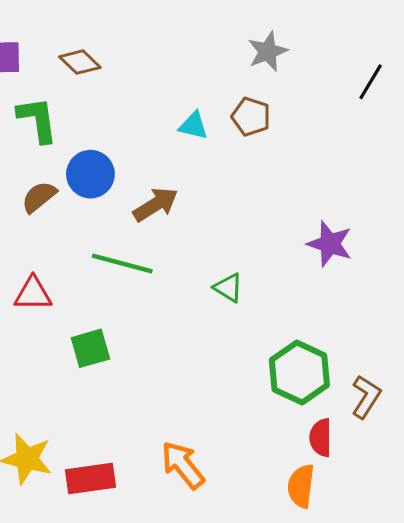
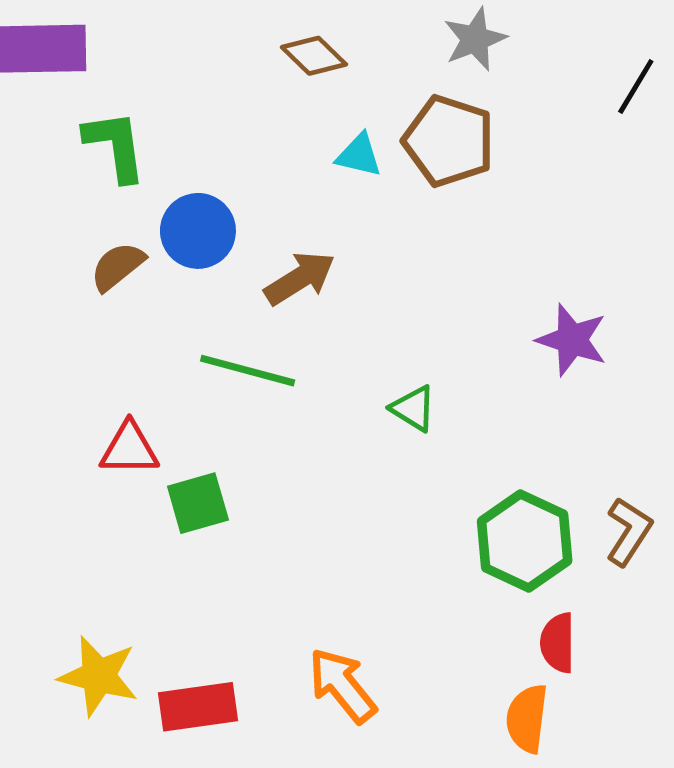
brown diamond: (80, 62) -> (314, 56), moved
brown pentagon: (251, 117) -> (449, 141), size x1.5
red triangle: (33, 294) -> (129, 449), moved
brown L-shape: (366, 397) -> (629, 532), moved

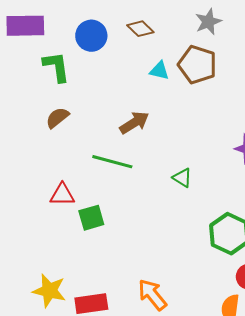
blue circle: (198, 231) -> (91, 36), moved

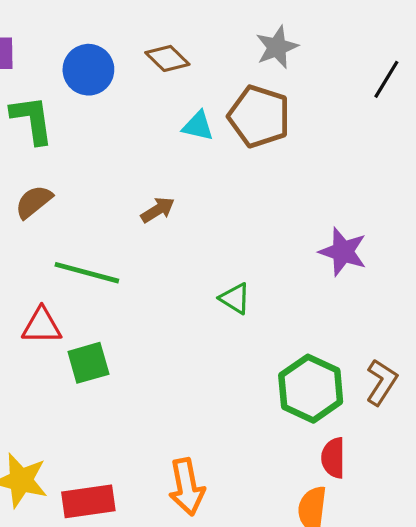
brown arrow: (134, 123) -> (158, 210), size x0.7
green line: (112, 162) -> (87, 273), moved
orange arrow: (152, 295) -> (187, 487), turned -152

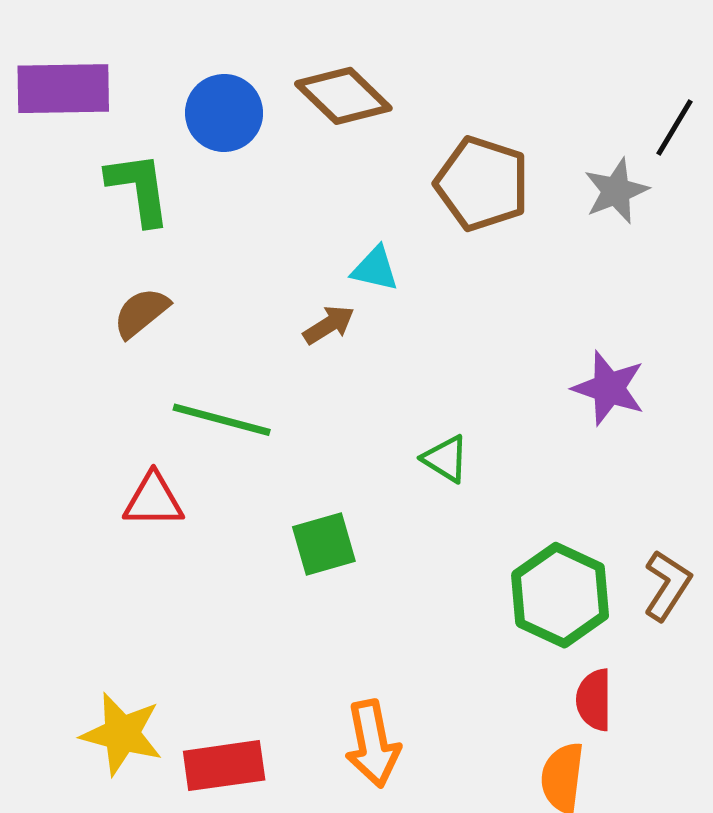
gray star: (277, 47) -> (616, 191), moved
brown diamond: (167, 58) -> (343, 96), size x1.4
cyan triangle: (198, 126) -> (375, 269), moved
green square: (88, 363) -> (324, 544), moved

